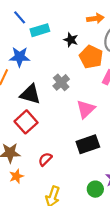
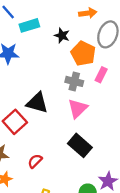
gray cross: (61, 82) -> (74, 81), moved, turned -35
black triangle: (30, 94) -> (37, 103), moved
black rectangle: (88, 144) -> (80, 145), turned 60

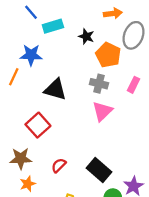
pink rectangle: (101, 75) -> (134, 85), moved
black triangle: (37, 103) -> (55, 89), moved
black rectangle: (80, 145) -> (99, 170), moved

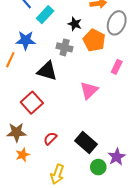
cyan rectangle: (53, 26) -> (45, 15), turned -30
gray cross: (99, 84) -> (65, 47), moved

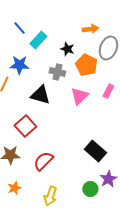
pink triangle: (89, 90) -> (79, 96), moved
red semicircle: (50, 138) -> (43, 161), size x1.5
black rectangle: (86, 143) -> (95, 151), moved
orange star: (23, 155) -> (14, 188), moved

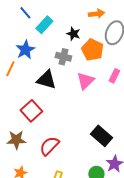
blue star: (19, 65) -> (25, 50), turned -30

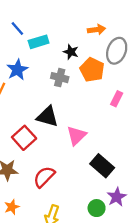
cyan rectangle: (44, 25) -> (39, 42), turned 30
black triangle: (46, 80) -> (47, 117), moved
pink triangle: (85, 81) -> (76, 136), moved

